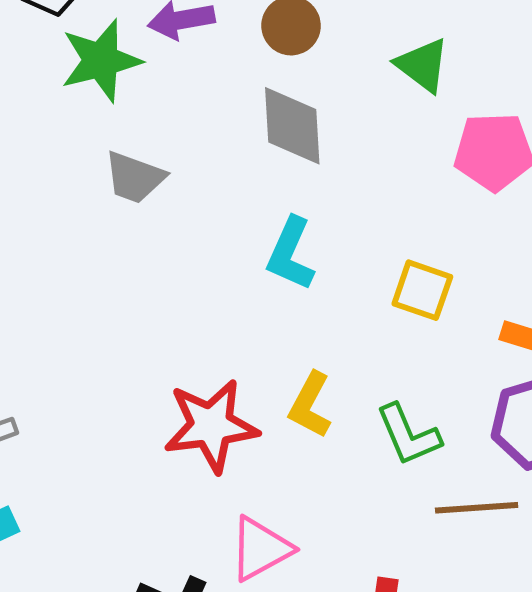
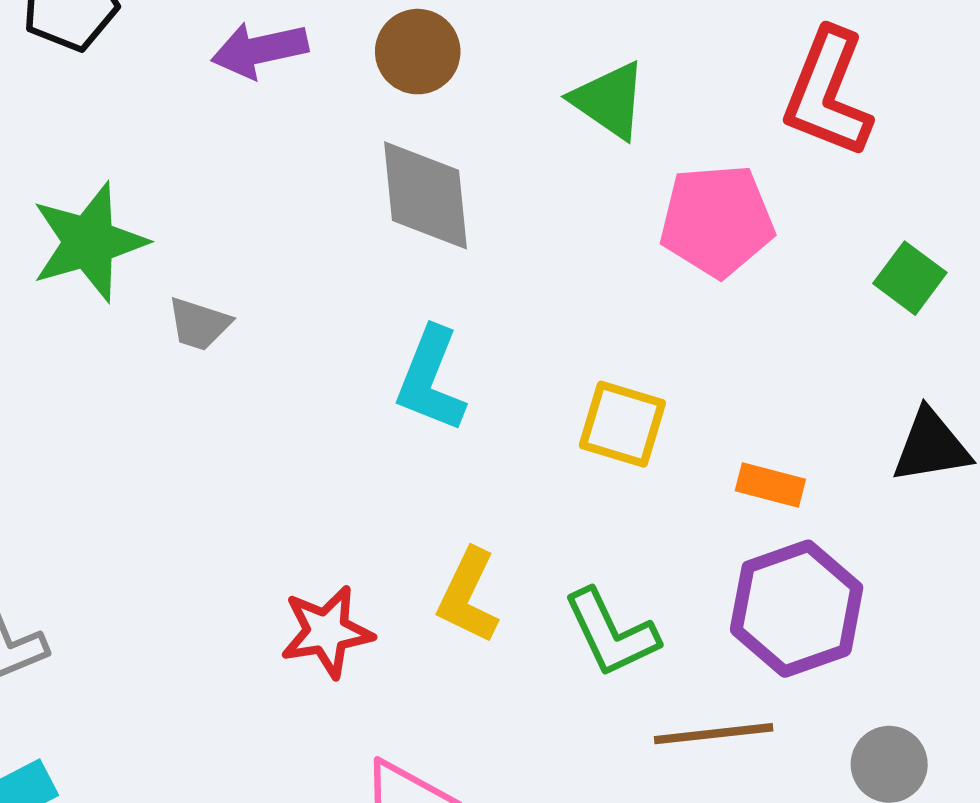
green star: (101, 61) -> (89, 242), moved
gray trapezoid: (135, 177) -> (199, 324), moved, size x0.7
red star: (211, 426) -> (327, 632), size x0.7

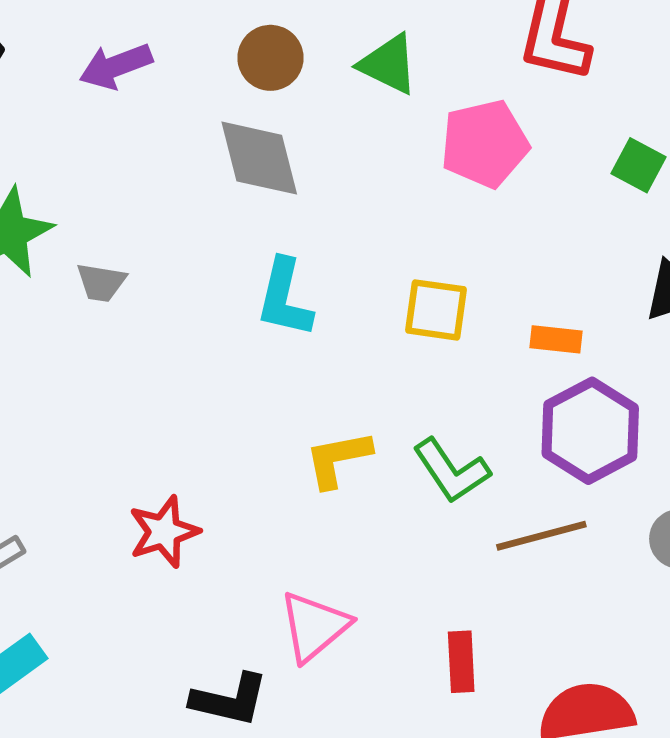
brown circle: (418, 52) -> (270, 58), moved
yellow L-shape: (468, 596) -> (338, 459), turned 62
red star: (327, 632) -> (164, 532), moved

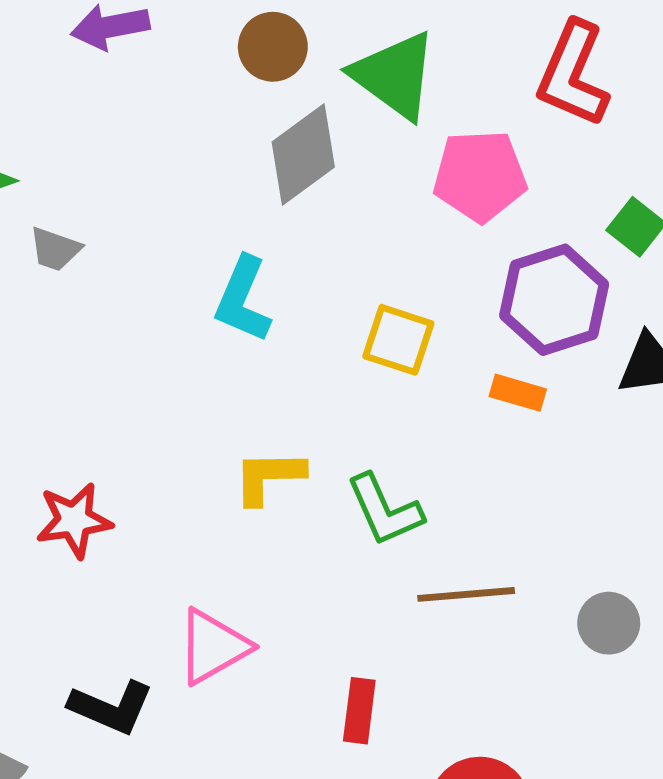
green triangle: (388, 64) -> (394, 75), size x1.4
gray diamond: (259, 158) -> (303, 154), moved, turned 58
purple hexagon: (590, 431) -> (554, 300), moved

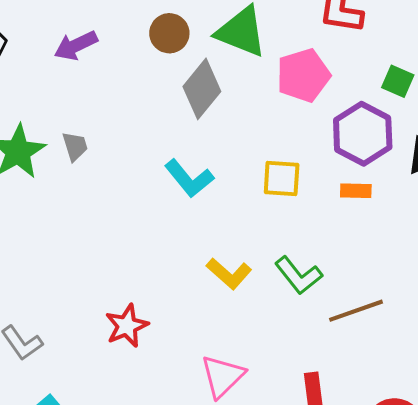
gray trapezoid: (55, 249) -> (75, 146), moved, turned -112
cyan L-shape: (243, 299) -> (189, 178), turned -48
yellow L-shape: (269, 477) -> (229, 274), turned -123

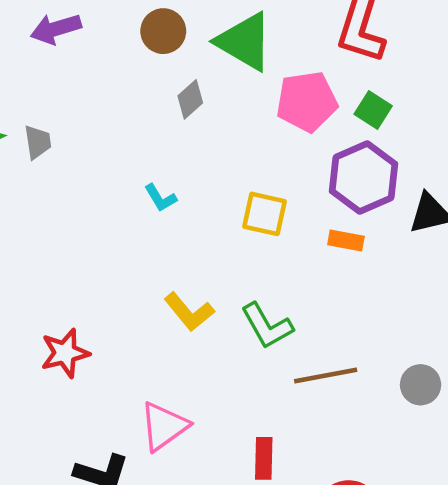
green square: (398, 81) -> (373, 110), moved
gray diamond: (202, 89) -> (190, 99), size x0.6
cyan L-shape: (189, 178) -> (160, 198), size x0.6

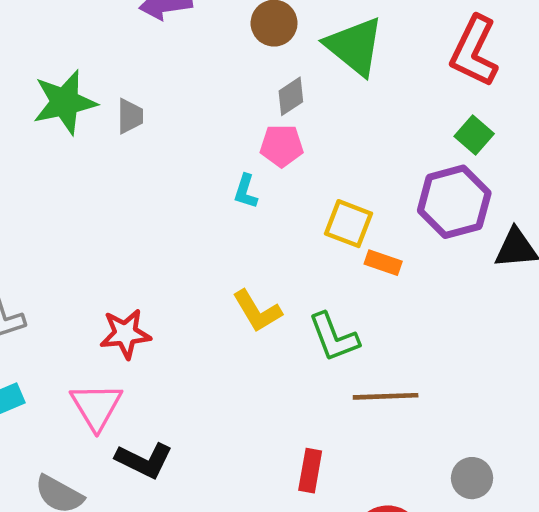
pink pentagon: (307, 102) -> (282, 146), moved, size x0.7
cyan L-shape: (160, 198) -> (246, 191), turned 40
orange rectangle: (346, 240) -> (383, 263), moved
gray circle: (421, 385) -> (472, 478), moved
pink triangle: (164, 426) -> (96, 406), moved, turned -34

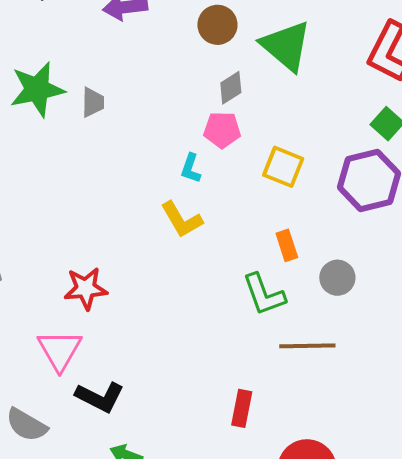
yellow square: (349, 224) -> (283, 167), moved
orange rectangle: (383, 263) -> (287, 245), moved, turned 52
yellow L-shape: (257, 311) -> (182, 220), moved
gray circle: (472, 478) -> (337, 278), moved

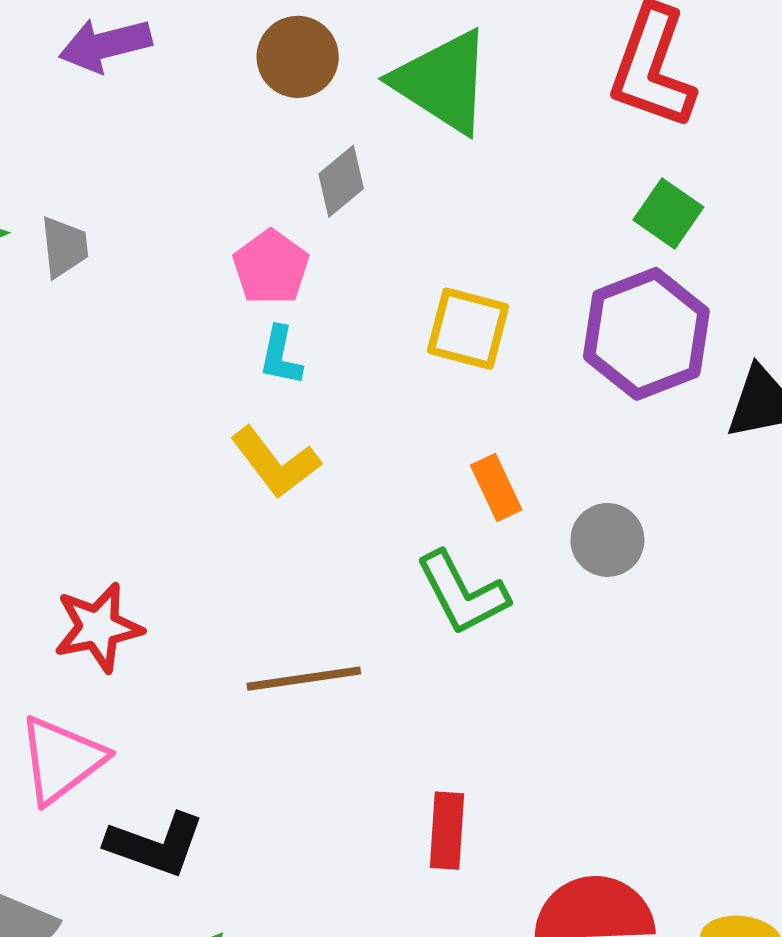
pink pentagon: (222, 130) -> (271, 267), moved, turned -30
brown line: (307, 346) -> (304, 679), moved
pink triangle: (60, 350) -> (61, 760), turned 30

